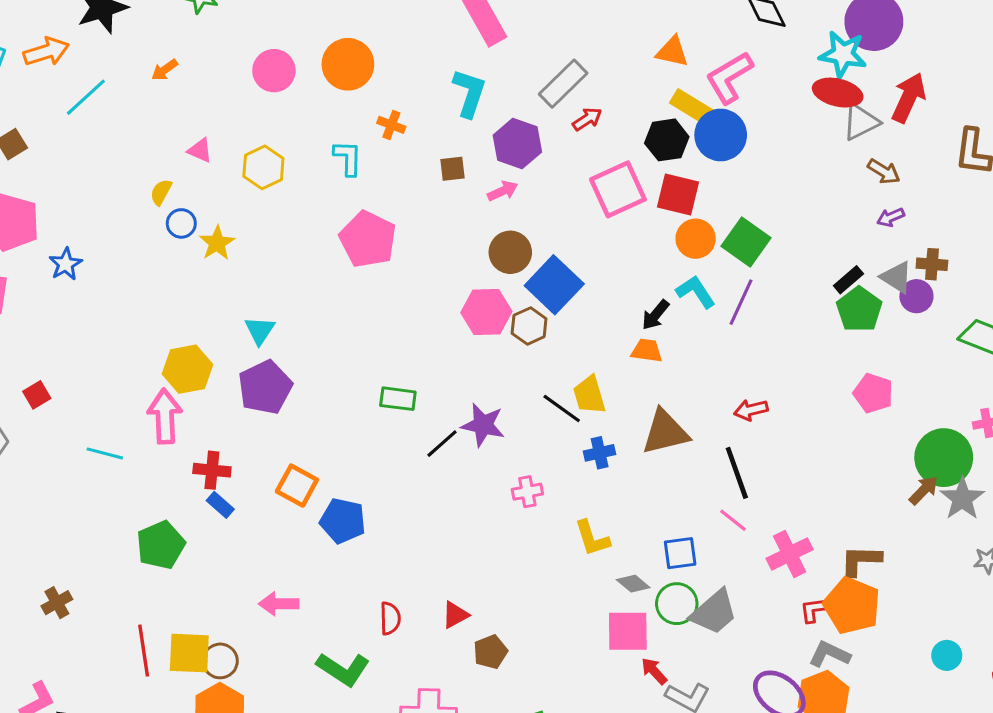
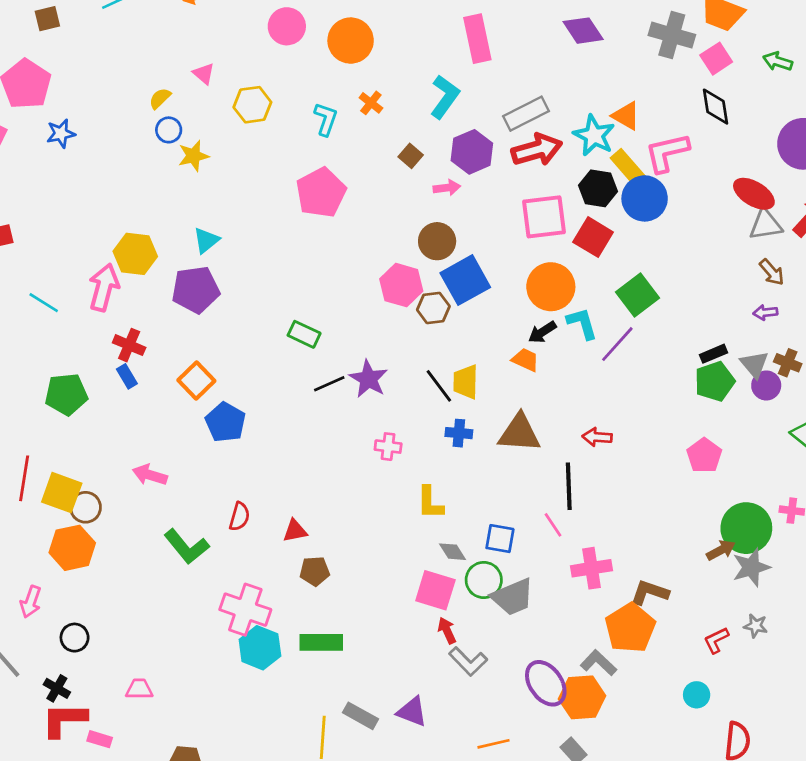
cyan star: (843, 54) -> (594, 135), moved
red arrow: (587, 119) -> (537, 150), size x1.8
brown square: (453, 169) -> (411, 156), turned 30
orange circle: (696, 239) -> (551, 287), moved, size x1.4
red L-shape: (815, 610) -> (716, 640), moved, turned -36

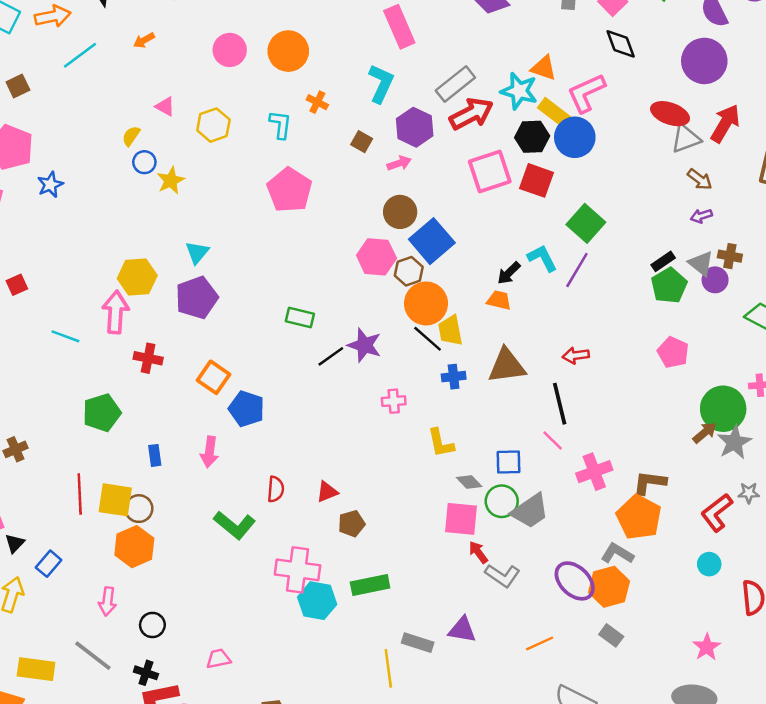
orange circle: (551, 287) -> (426, 303), moved
blue rectangle: (127, 376) -> (155, 455), moved, turned 35
pink arrow: (150, 475) -> (209, 452), moved, turned -88
red L-shape: (716, 640) -> (717, 513), size x1.5

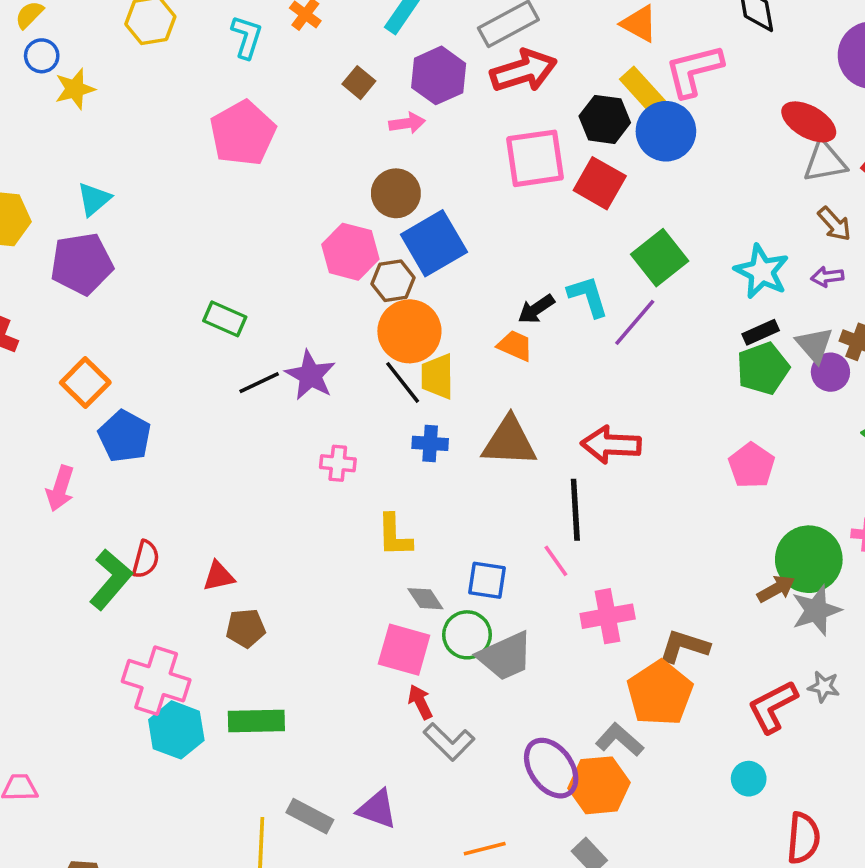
cyan star: (519, 91) -> (762, 271), moved
red arrow: (576, 355) -> (611, 445), size x1.5
green L-shape: (235, 525) -> (111, 579), moved, turned -99

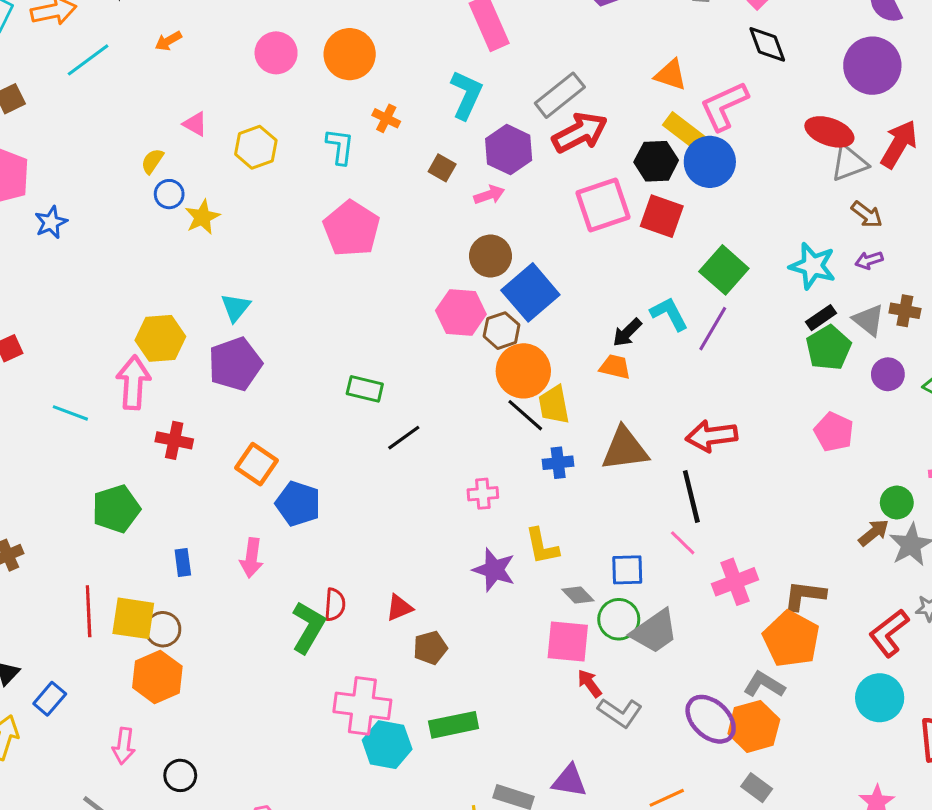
purple circle: (830, 372) -> (888, 374), moved
purple star: (310, 375) -> (494, 570), moved
green circle: (809, 559) -> (897, 502), size x0.6
cyan circle: (749, 779) -> (880, 698), size x1.6

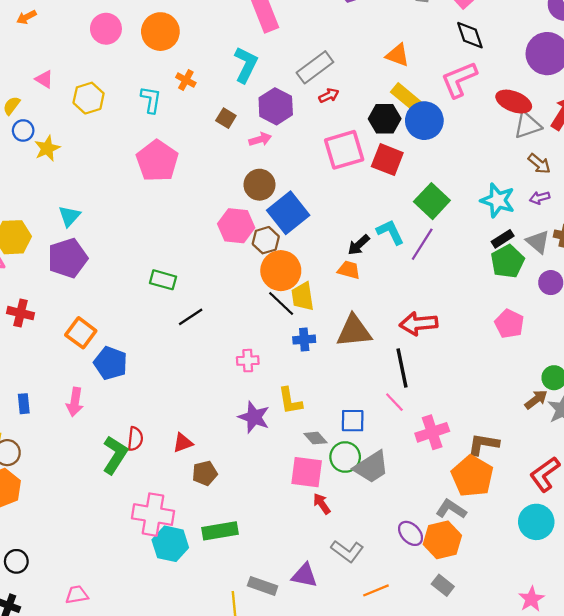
pink L-shape: (724, 106) -> (459, 79), moved
red arrow: (580, 133) -> (329, 96), size x0.5
gray L-shape: (620, 713) -> (347, 551), moved
purple ellipse: (711, 719) -> (411, 533), size x0.7

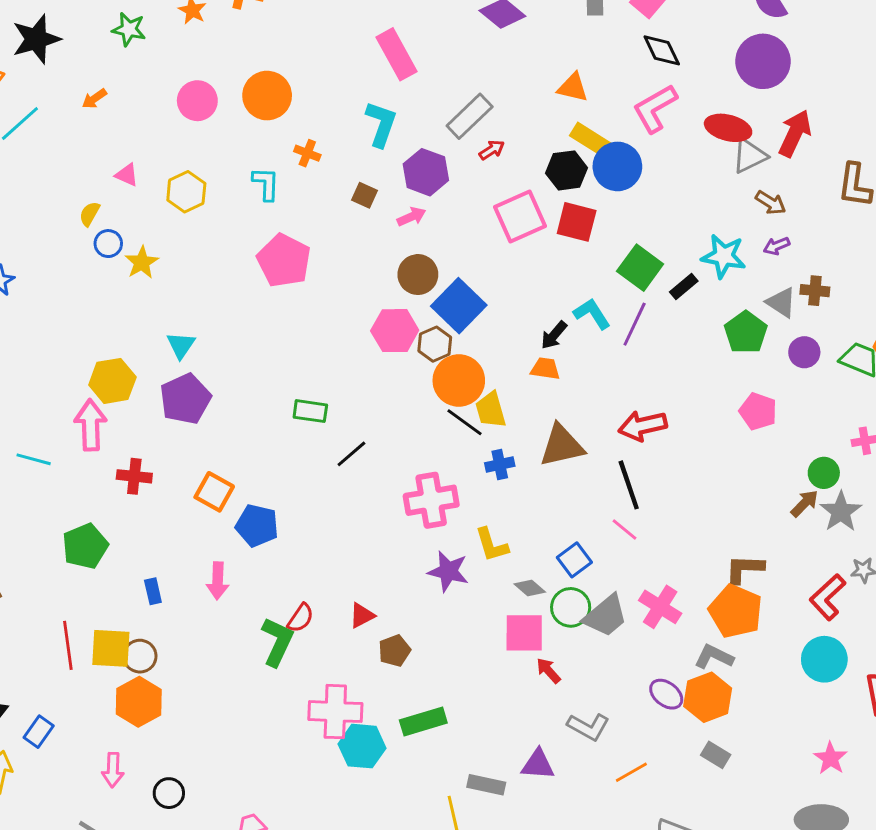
black rectangle: (503, 239) -> (684, 287), moved
pink cross: (248, 361) -> (431, 500), size x1.8
blue square: (353, 421) -> (574, 560), turned -30
pink cross: (432, 432) -> (660, 607), moved, turned -32
red semicircle: (135, 439) -> (300, 618), turned 35

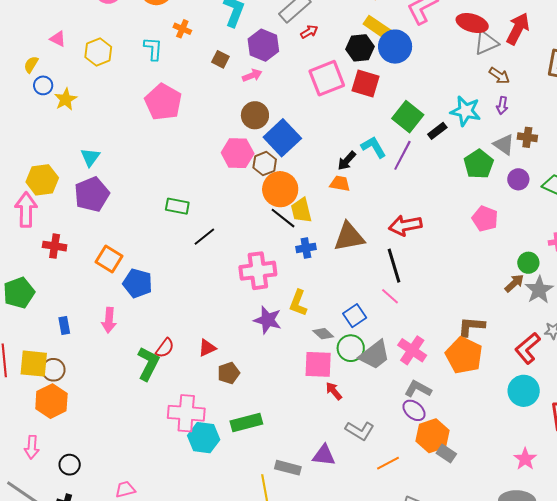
purple arrow: (777, 246) -> (502, 106), turned -60
yellow L-shape: (492, 545) -> (298, 303), turned 36
gray L-shape: (714, 657) -> (418, 389), moved
orange hexagon: (708, 697) -> (433, 436), moved

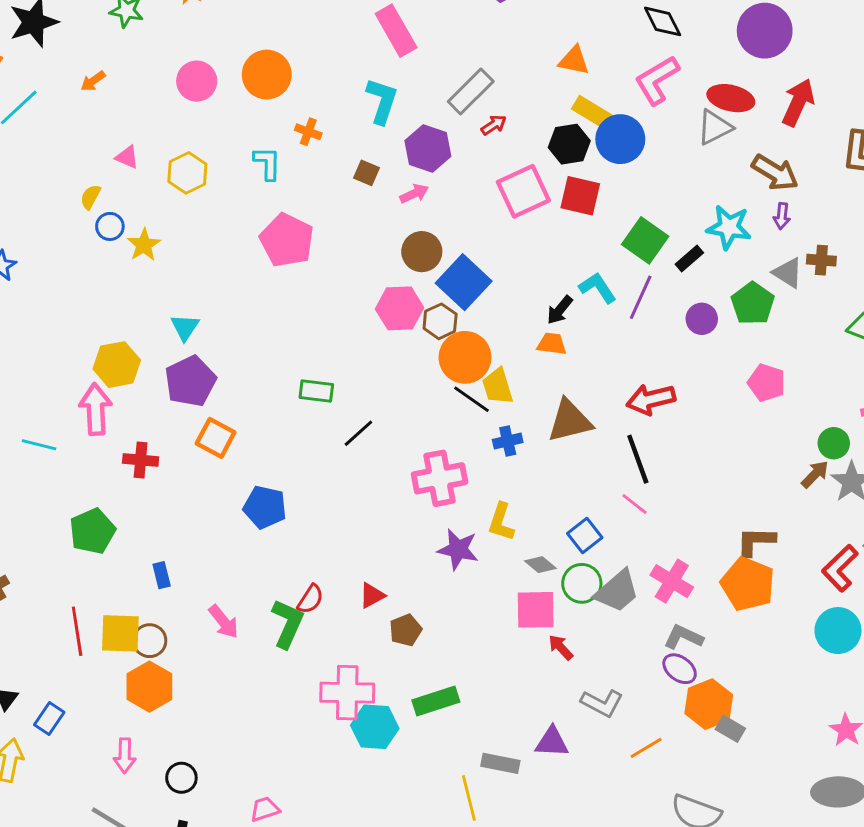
gray triangle: (486, 43) -> (715, 127), moved
brown arrow: (499, 76) -> (775, 173), size x1.5
purple circle: (518, 179) -> (702, 319), moved
orange square: (109, 259) -> (216, 438), moved
pink arrow: (109, 320) -> (224, 622), moved, turned -40

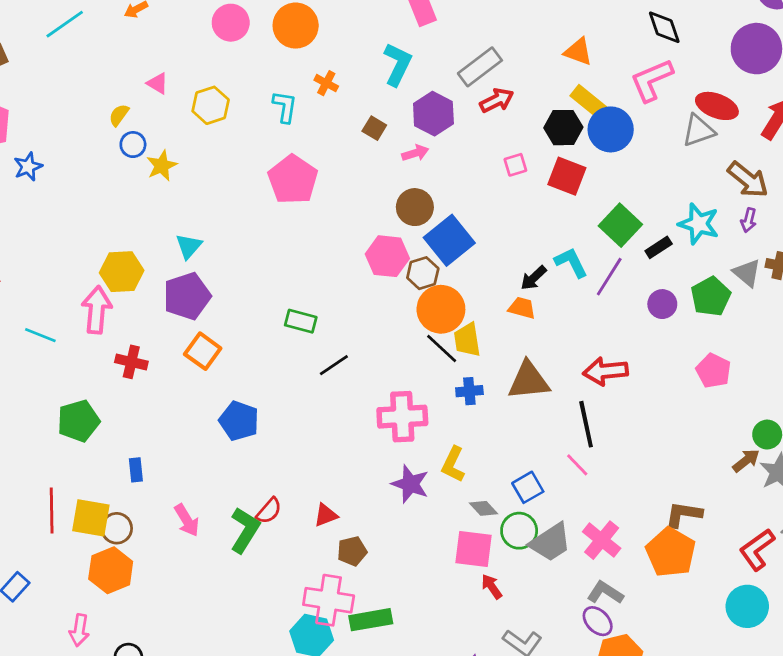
red arrow: (494, 125) -> (497, 100), size x1.4
pink square: (523, 191) -> (515, 165), size x0.5
pink cross: (347, 693) -> (329, 600), moved

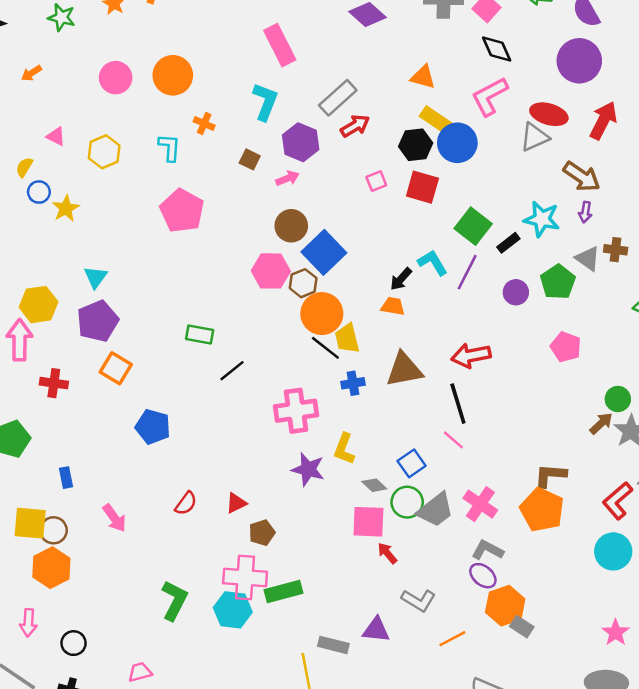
green L-shape: (245, 530) -> (174, 600), moved

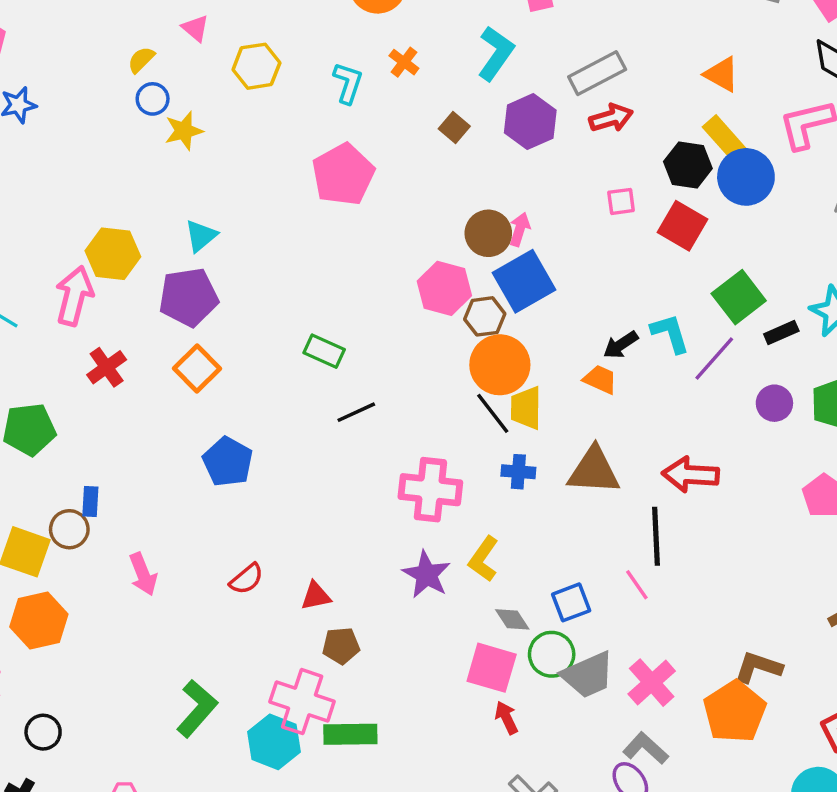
pink arrow: (288, 178) -> (520, 229), moved, turned -65
red cross: (54, 383) -> (107, 367), turned 32
brown circle: (54, 530) -> (69, 529), moved

